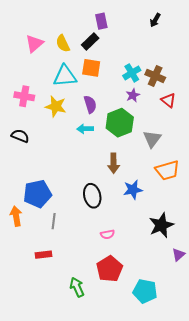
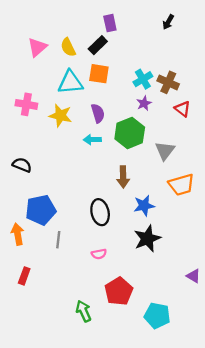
black semicircle: (20, 136) -> (22, 165), moved
black star: (161, 225) -> (147, 239), moved
pink semicircle: (107, 234) -> (99, 254), moved
red rectangle: (44, 255) -> (24, 276), moved, turned -63
purple triangle: (179, 255) -> (193, 276), turned -48

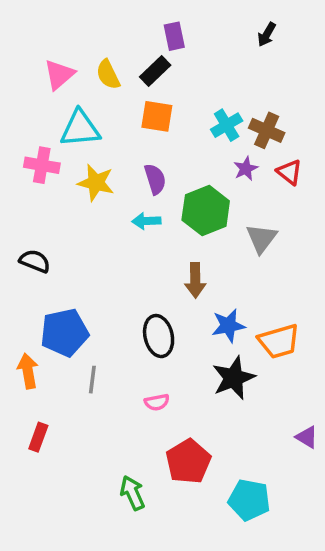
cyan triangle: (70, 82) -> (80, 129), moved
purple star: (144, 103) -> (246, 169), moved
orange trapezoid: (181, 185) -> (279, 341), moved

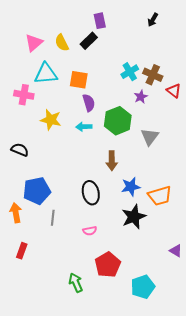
orange square: (157, 116) -> (79, 80), moved
red triangle: (289, 172) -> (174, 91), moved
yellow star: (96, 183) -> (51, 120), moved
cyan pentagon: (249, 500) -> (143, 287), turned -30

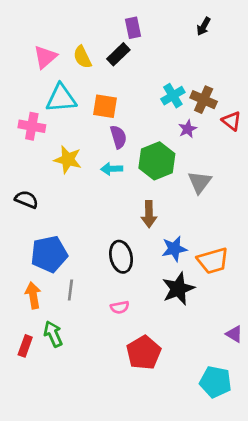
orange arrow: (16, 213) -> (33, 295), moved
red rectangle: (22, 251) -> (25, 346), moved
green arrow: (76, 283) -> (53, 334), moved
cyan pentagon: (143, 287) -> (216, 382), moved, turned 30

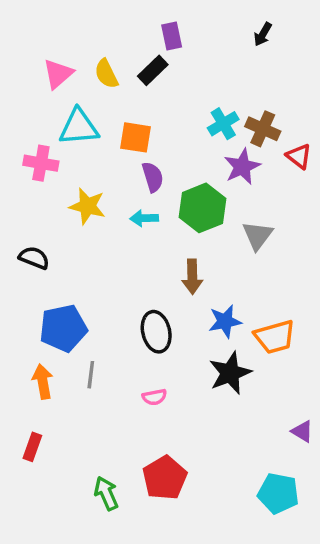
purple star: (188, 129) -> (242, 167), size x1.5
green arrow: (53, 334) -> (106, 493), moved
red pentagon: (144, 353) -> (165, 478), moved

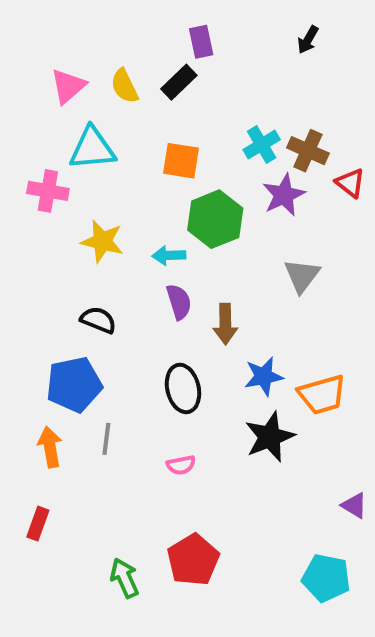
orange square: (136, 137) -> (181, 161), moved
purple semicircle: (153, 177) -> (179, 302), moved
green hexagon: (203, 208) -> (215, 219), moved
black semicircle: (34, 258) -> (98, 320), moved

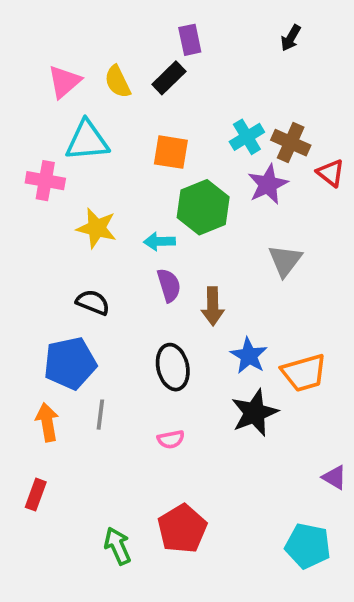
blue star: (264, 376) -> (249, 356), turned -30

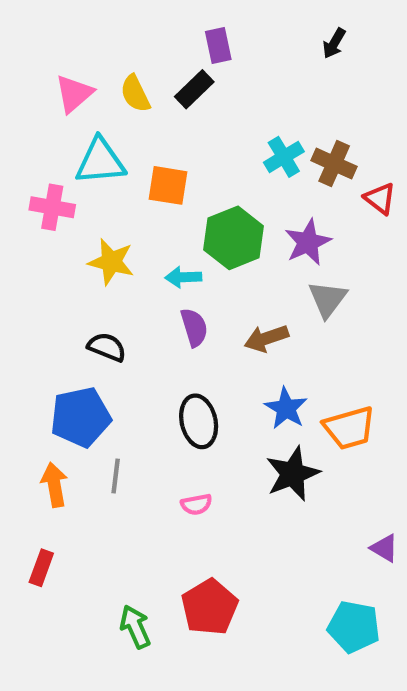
orange square: (171, 152) -> (168, 185), moved
purple star: (268, 184) -> (308, 242), moved
brown arrow: (213, 306) -> (266, 338), moved, turned 72

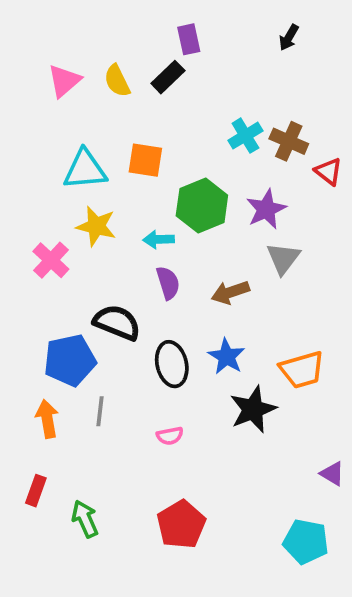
cyan triangle: (100, 161) -> (85, 170), moved
pink cross: (52, 207) -> (51, 260), moved, turned 33
black semicircle: (107, 347) -> (117, 323), moved, size x1.4
blue star: (286, 408) -> (227, 356), moved
green arrow: (135, 627) -> (85, 519), moved

